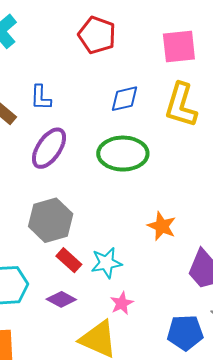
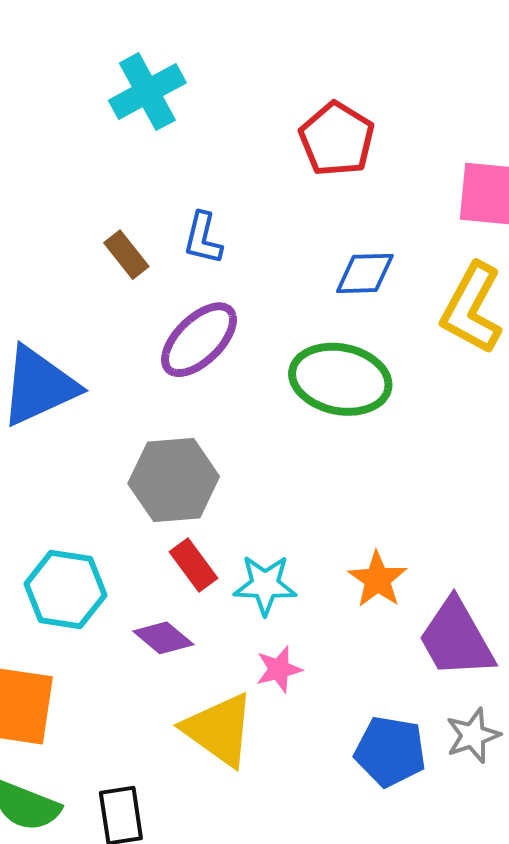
orange star: (162, 226) -> (377, 579), moved

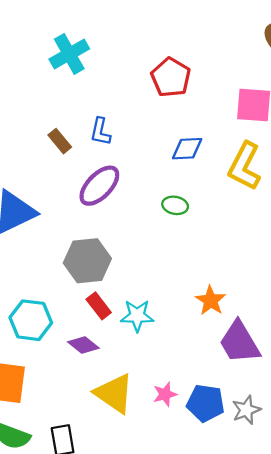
green ellipse: (340, 379) -> (175, 205), size x0.5
orange star: (377, 579) -> (211, 301), moved
pink star: (279, 669) -> (165, 394), moved
gray star: (473, 735) -> (246, 410), moved

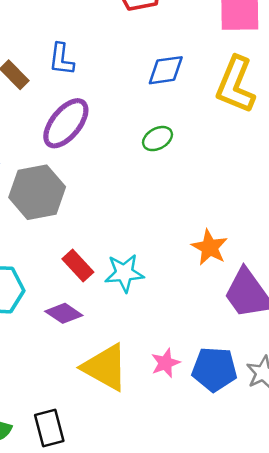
green ellipse: (175, 205) -> (158, 139), turned -35
gray hexagon: (87, 261) -> (37, 192), moved

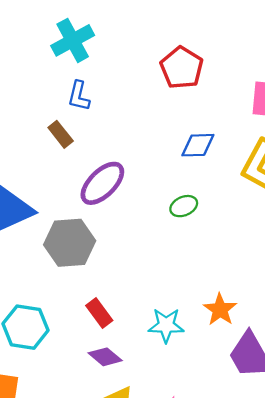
blue L-shape: (61, 59) -> (79, 96), moved
cyan star: (124, 273) -> (166, 325), moved
purple diamond: (64, 313) -> (105, 357), moved

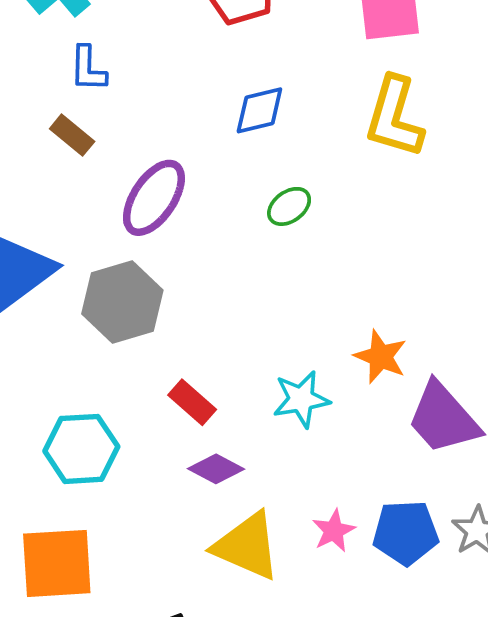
blue diamond: (198, 145) -> (259, 110), moved

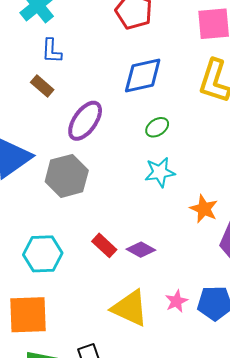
blue diamond: (259, 110) -> (143, 75), size x1.4
cyan star: (301, 399) -> (160, 172), moved
red rectangle: (192, 402) -> (104, 245), moved
purple diamond: (216, 469) -> (141, 250), moved

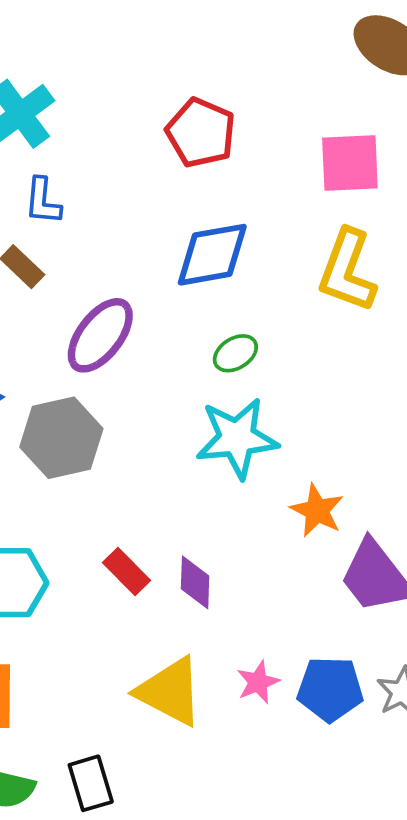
cyan star: (160, 172) -> (237, 438), size x1.4
purple diamond: (141, 250) -> (195, 582), turned 60

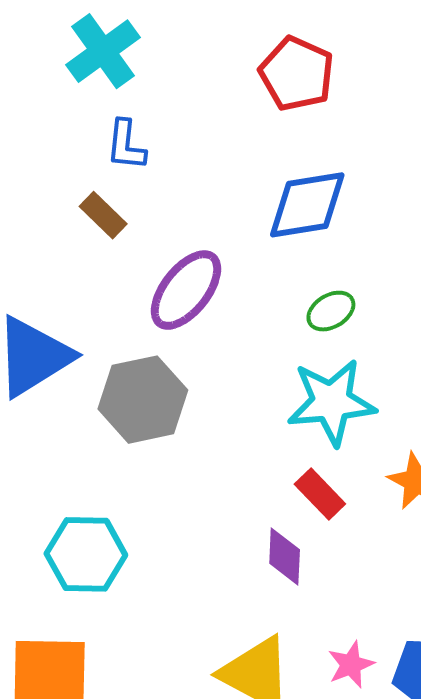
red rectangle: (126, 572) -> (320, 494), moved

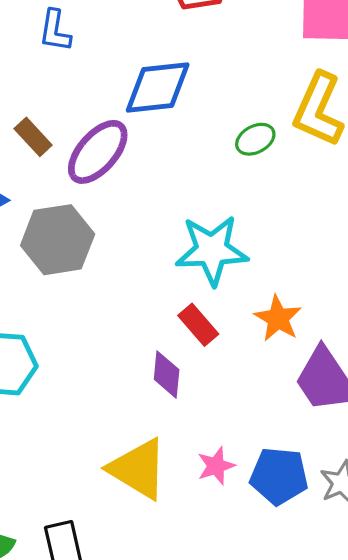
blue diamond: (307, 205) -> (158, 87), moved
brown rectangle: (103, 215) -> (33, 137), moved
green ellipse: (331, 311) -> (255, 139), moved

